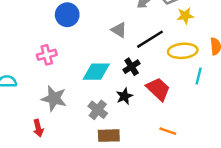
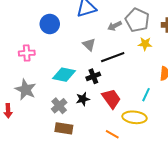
yellow ellipse: (183, 51) -> (135, 117), moved

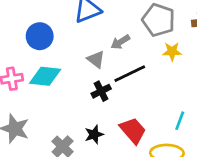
gray arrow: (115, 26) -> (120, 42), moved
cyan diamond: (64, 75) -> (45, 76), moved
black cross: (93, 76) -> (101, 91), moved

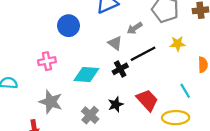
yellow star: (172, 51) -> (178, 44), moved
cyan diamond: (45, 76) -> (86, 74), moved
cyan line: (180, 121) -> (185, 91), turned -49

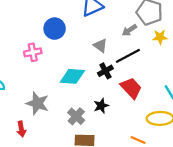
gray arrow: (135, 28) -> (129, 30), moved
yellow star: (178, 44) -> (160, 37), moved
pink cross: (47, 61) -> (33, 52), moved
red trapezoid: (147, 100) -> (131, 88), moved

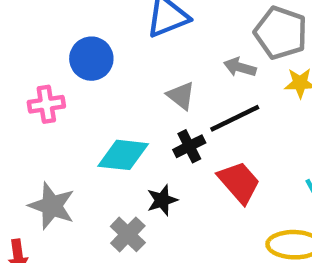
gray arrow: (129, 30) -> (240, 67), turned 48
black star: (101, 106) -> (162, 200), moved

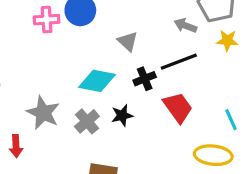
gray triangle: (181, 96) -> (128, 41), moved
pink cross: (46, 104) -> (47, 20), moved
gray cross: (128, 234) -> (87, 121), moved

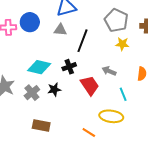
gray arrow: (185, 26) -> (109, 71), moved
gray triangle: (128, 41) -> (60, 30), moved, turned -40
black line: (179, 62) -> (82, 41), moved, turned -50

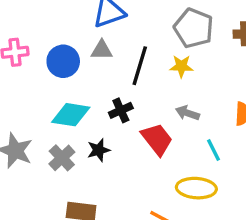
blue circle: (30, 22) -> (63, 61), moved
yellow star: (122, 44) -> (181, 66), moved

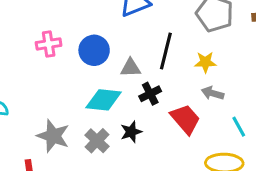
gray triangle: (102, 50) -> (131, 68), moved
yellow star: (181, 66) -> (205, 62), moved

